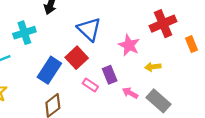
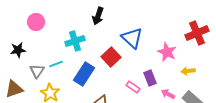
red square: (77, 58) -> (111, 57), moved
blue rectangle: (49, 70) -> (84, 74), moved

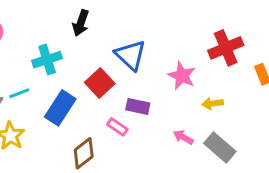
purple rectangle: (150, 78) -> (138, 106), moved, turned -56
pink rectangle: (133, 87) -> (117, 127), moved

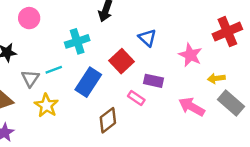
blue triangle: (131, 55) -> (147, 38), size x0.7
pink arrow: (183, 137) -> (192, 107), size x1.5
gray rectangle: (220, 147) -> (231, 103), moved

